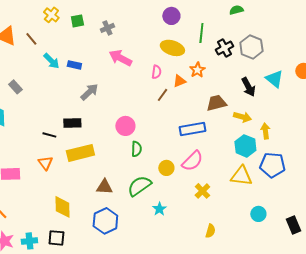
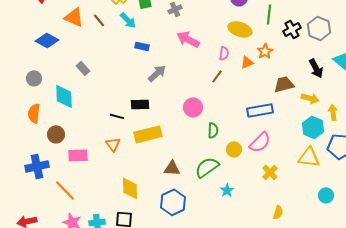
cyan arrow: (51, 61) -> (128, 20), moved
brown line: (162, 95) -> (217, 76), moved
green semicircle: (136, 149) -> (213, 130), moved

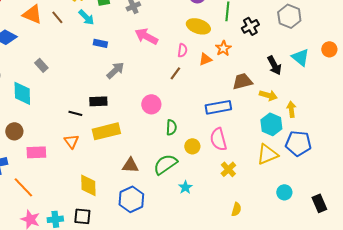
gray hexagon: (319, 28) -> (289, 16), moved
pink semicircle: (260, 142) -> (218, 139), turned 120
yellow triangle: (309, 157) -> (267, 154), turned -30

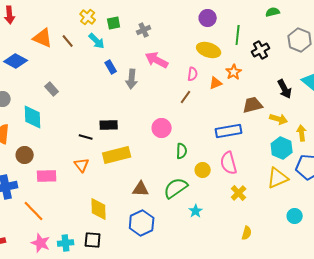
blue rectangle: (100, 43) -> (111, 67), turned 48
gray arrow: (115, 70) -> (132, 79), moved, turned 138

